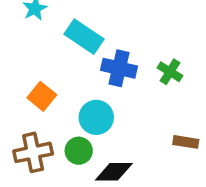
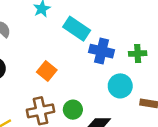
green cross: (170, 72) -> (138, 54), turned -35
cyan circle: (96, 117) -> (120, 86), moved

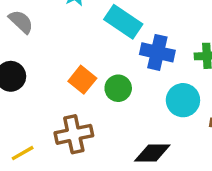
green circle: (73, 110) -> (118, 88), moved

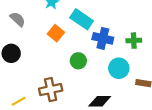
orange square: (82, 80) -> (56, 33), moved

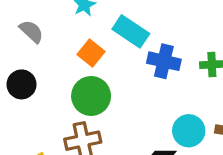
green circle: (78, 61) -> (91, 96), moved, size x1.5
cyan circle: (119, 68) -> (189, 131), moved

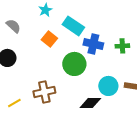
green circle: (91, 96) -> (74, 64), moved

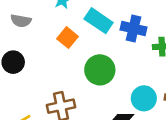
gray semicircle: (13, 26) -> (21, 21), turned 147
blue cross: (93, 44) -> (133, 28), moved

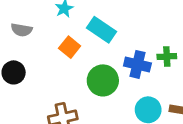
blue cross: (133, 28) -> (137, 64), moved

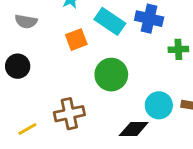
orange square: (70, 47) -> (76, 40), turned 30
blue cross: (137, 64) -> (149, 19), moved

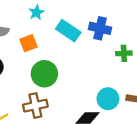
orange square: (76, 40) -> (29, 43), moved
green circle: (111, 75) -> (44, 74), moved

